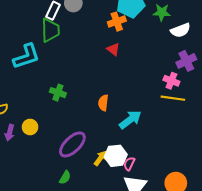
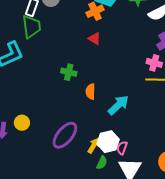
green cross: (58, 93) -> (69, 72), moved
green semicircle: (65, 177) -> (102, 163), moved

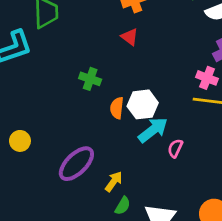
white hexagon: (108, 142) -> (143, 104), moved
pink semicircle: (122, 148) -> (175, 148), moved

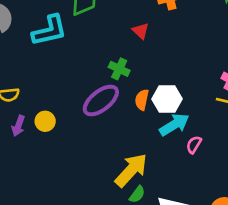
red triangle: (130, 37) -> (141, 31), moved
purple ellipse: (76, 164) -> (101, 100), moved
yellow arrow: (114, 182) -> (131, 170), size x1.8

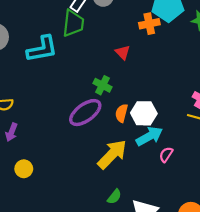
yellow circle: (45, 121) -> (24, 169), moved
yellow arrow: (131, 170) -> (112, 154), moved

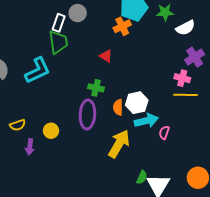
purple ellipse: (85, 113) -> (87, 115), turned -36
cyan arrow: (149, 136) -> (146, 121), turned 30
yellow circle: (24, 169) -> (51, 131), moved
green semicircle: (114, 197) -> (142, 177), moved

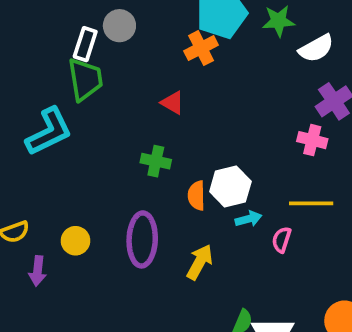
yellow line: (186, 95) -> (311, 203), moved
purple ellipse: (87, 115) -> (142, 239), moved
cyan arrow: (146, 121) -> (249, 219), size x0.6
yellow arrow: (119, 144) -> (200, 262), size x0.7

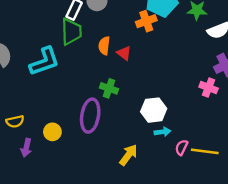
orange semicircle: (197, 196) -> (104, 46), moved
yellow line: (311, 203) -> (205, 151), moved
purple ellipse: (142, 239) -> (90, 116), moved

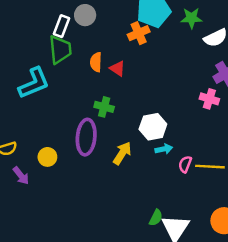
purple arrow: (26, 148) -> (21, 176), turned -48
yellow arrow: (128, 155) -> (122, 153), moved

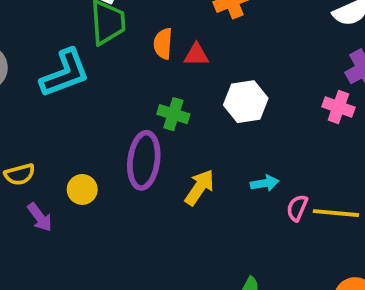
red triangle: (118, 69) -> (196, 55), turned -35
white hexagon: (153, 127) -> (246, 102), moved

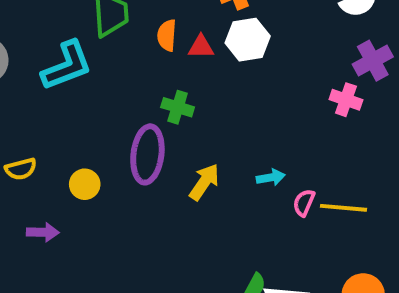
white hexagon: (246, 102) -> (248, 40), moved
purple arrow: (40, 217) -> (43, 232), moved, turned -52

